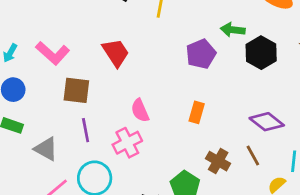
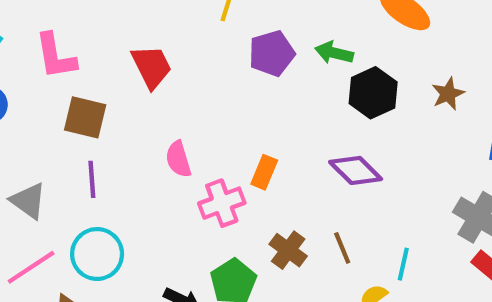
pink L-shape: (53, 53) -> (56, 56), turned 32
purple pentagon: (201, 54) -> (272, 53), moved
purple diamond: (267, 122) -> (356, 170), moved
pink cross: (127, 143) -> (222, 203), moved

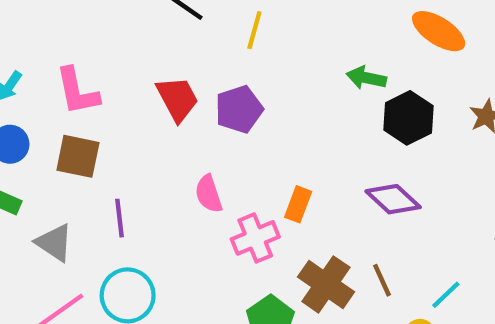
purple pentagon: (272, 53) -> (239, 109), moved
brown square: (85, 117) -> (78, 156), moved
brown cross: (288, 250) -> (326, 284), size x1.4
cyan line: (403, 264) -> (446, 295), turned 36

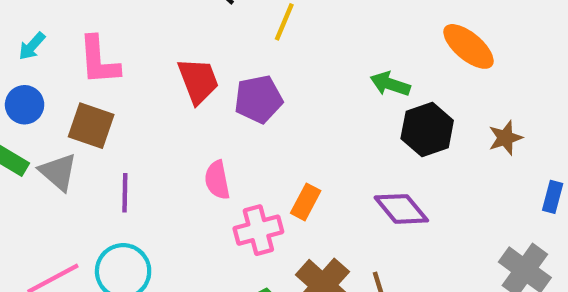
gray triangle: (54, 243) -> (58, 172), moved

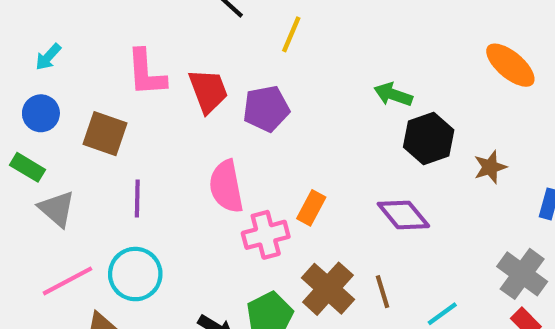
orange ellipse: (469, 46) -> (510, 65), moved
pink L-shape: (99, 60) -> (146, 73), moved
brown star: (505, 138) -> (490, 167), moved
gray triangle: (58, 172) -> (57, 209), moved
pink semicircle: (217, 180) -> (226, 186), size x1.4

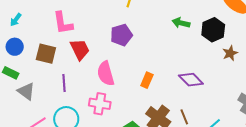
red trapezoid: (208, 91) -> (80, 49), moved
black hexagon: (429, 139) -> (213, 30), moved
pink cross: (266, 235) -> (100, 104), moved, turned 30

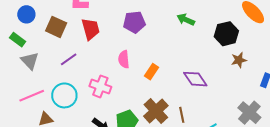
green arrow: (181, 23) -> (186, 20), moved
pink semicircle: (106, 74) -> (124, 59), moved, size x0.7
purple line: (64, 83) -> (69, 59), turned 48

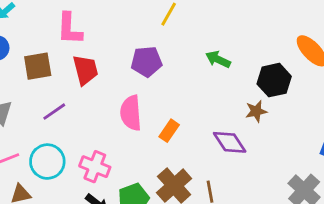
brown square: (56, 27) -> (38, 66), turned -35
pink semicircle: (124, 59) -> (131, 113), size x1.4
brown star: (239, 60) -> (256, 111), moved
pink cross: (100, 86) -> (95, 167), moved

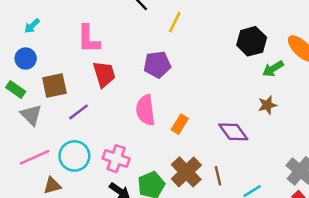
green arrow: (218, 59) -> (273, 69), moved, turned -55
brown square: (38, 66) -> (54, 85), moved
black hexagon: (274, 80) -> (252, 41), moved
brown star: (256, 111) -> (267, 105), moved

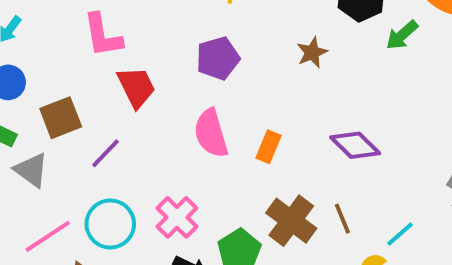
brown star: (267, 105) -> (312, 52), moved
pink cross: (116, 159) -> (177, 217), turned 35

